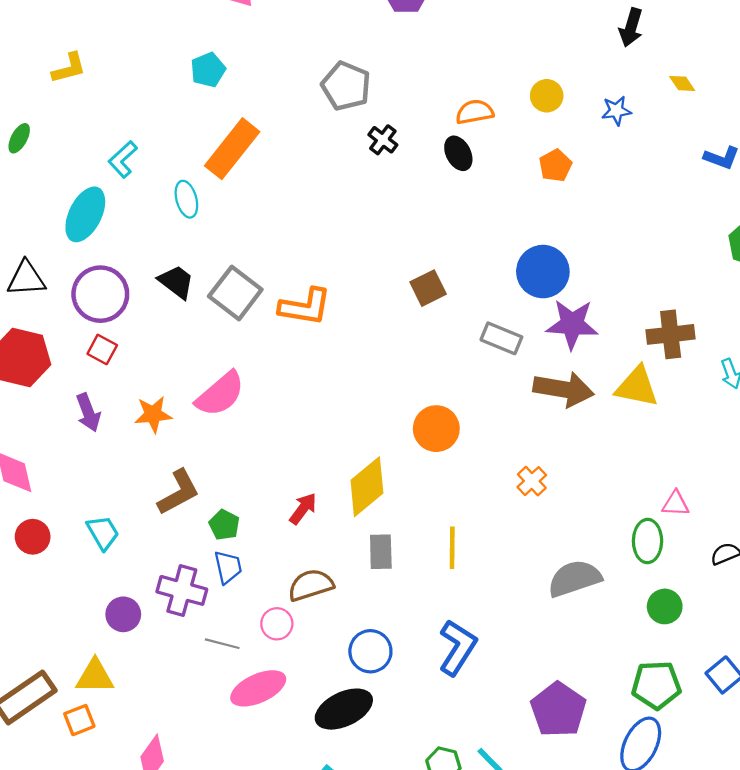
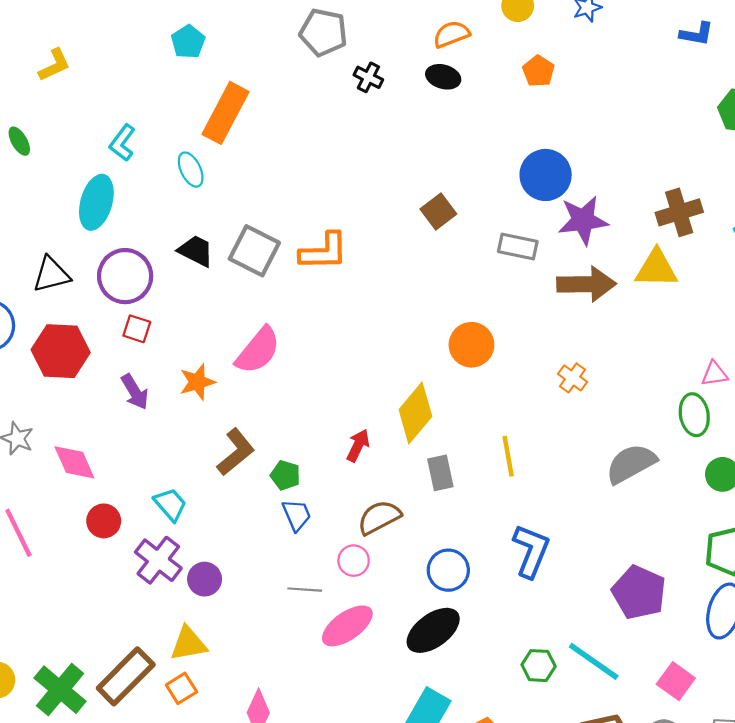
green ellipse: (19, 138) -> (19, 141), turned -48
black ellipse: (458, 153) -> (443, 77), turned -36
purple cross: (182, 590) -> (158, 560), moved, turned 33

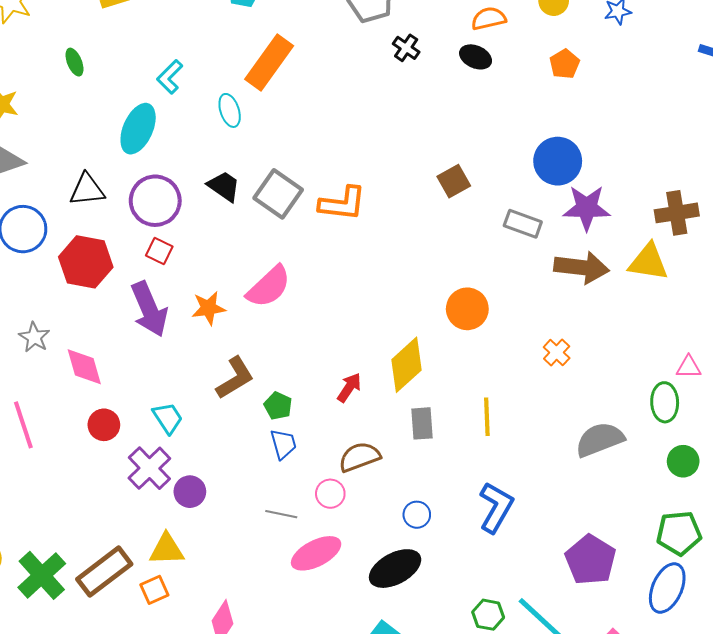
purple arrow: (135, 392) -> (149, 309), size x1.6
blue circle: (448, 570) -> (417, 515), size x0.7

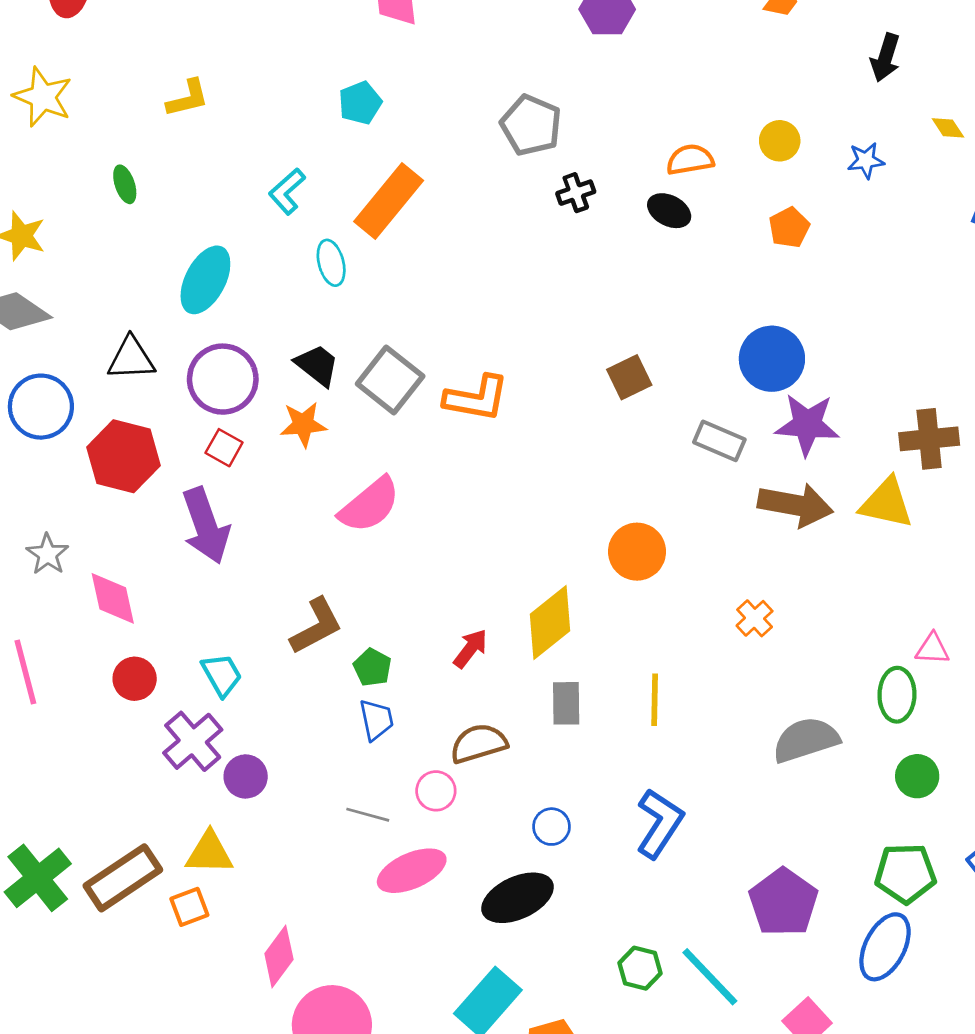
black cross: (406, 48) -> (576, 193), turned 32
cyan L-shape: (170, 77) -> (287, 191), moved
orange star: (208, 308) -> (303, 424), moved

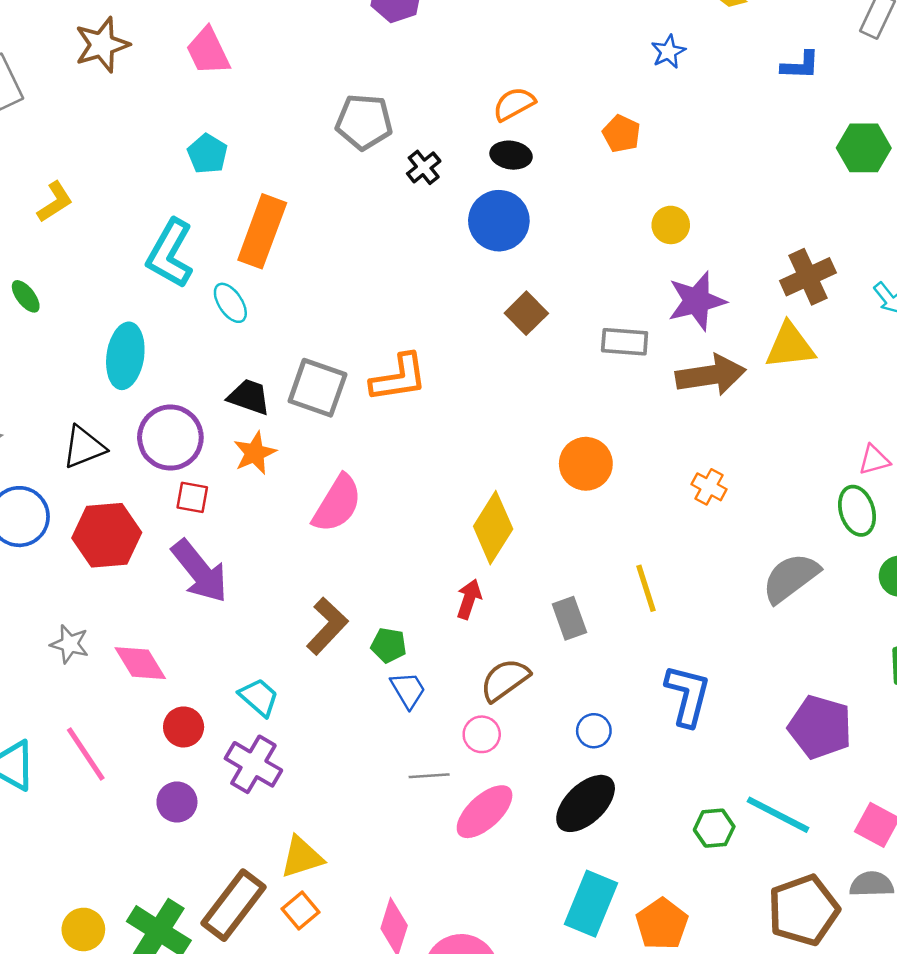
yellow circle: (780, 141) -> (671, 225), moved
cyan L-shape: (287, 191) -> (170, 254), size x1.6
blue circle: (772, 359) -> (499, 221), moved
yellow diamond: (550, 623) -> (493, 528), moved
purple circle: (246, 776) -> (177, 802), moved

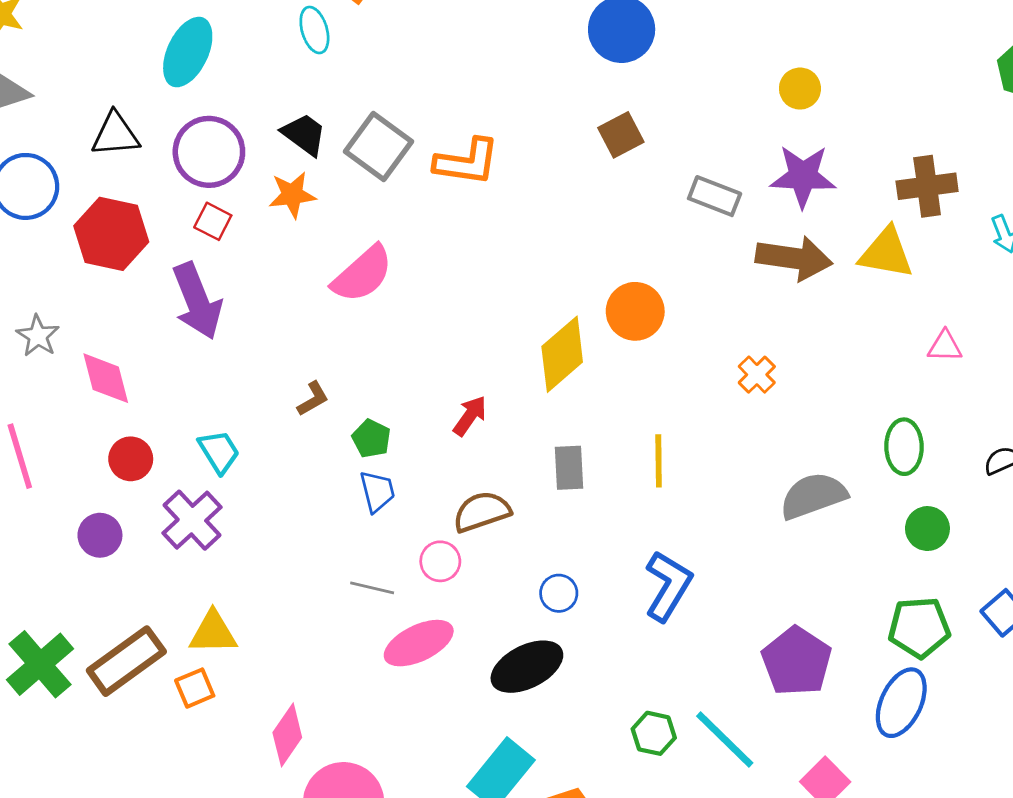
pink triangle: (874, 460) -> (945, 346), moved
yellow diamond: (493, 528) -> (562, 354), moved
brown L-shape: (327, 626) -> (313, 399), size x0.6

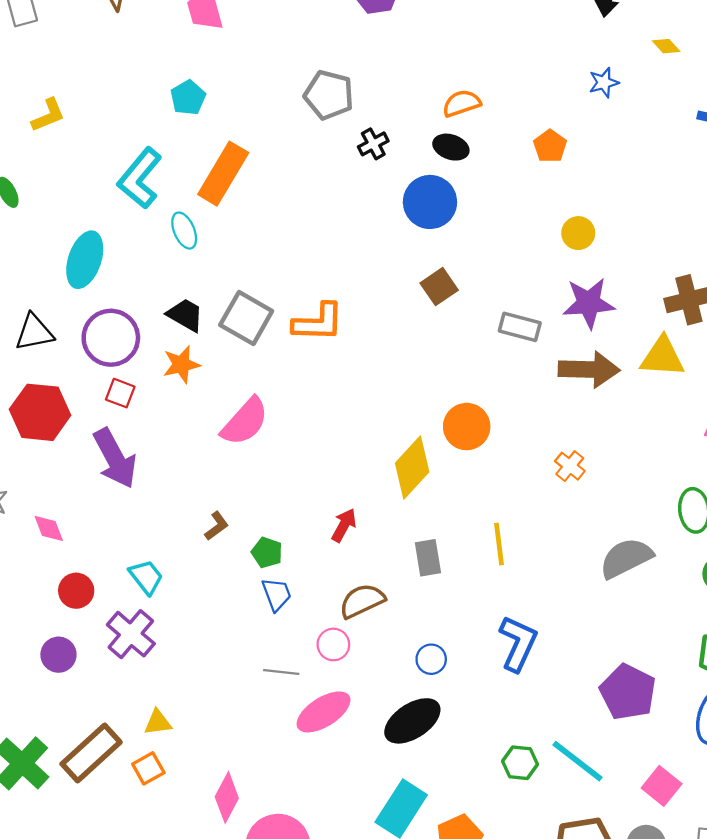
pink diamond: (106, 378) -> (49, 528), size x0.7
yellow triangle: (213, 633) -> (158, 722), size x0.7

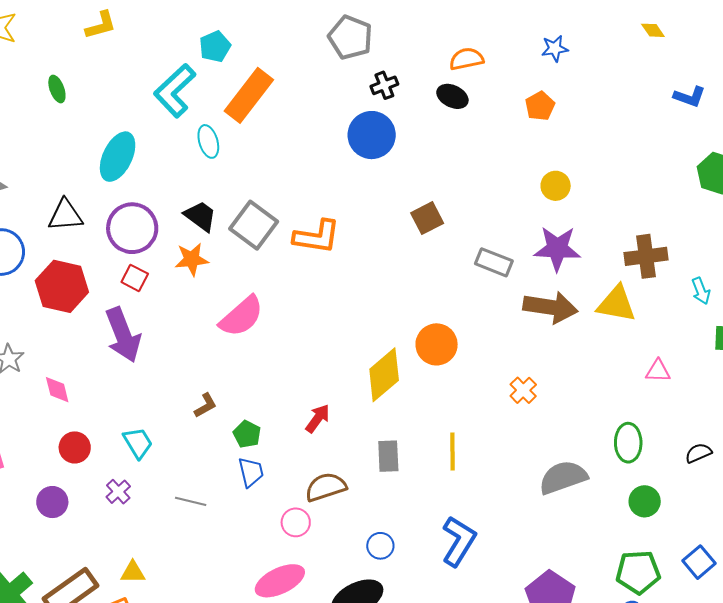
blue star: (604, 83) -> (555, 48), moved
cyan pentagon: (188, 98) -> (215, 47), moved
blue circle: (430, 202) -> (372, 135), moved
purple cross: (131, 634) -> (118, 492), size x0.6
gray line: (281, 672) -> (191, 501), moved

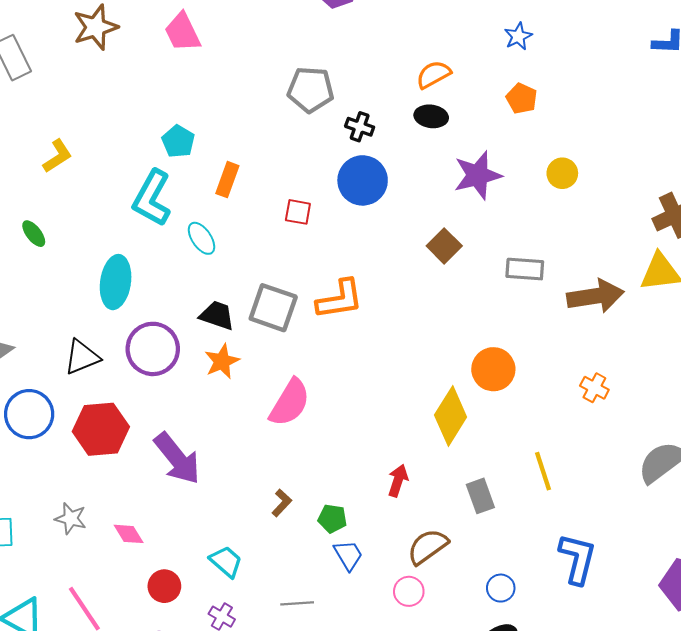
black cross: (384, 85) -> (360, 127), turned -32
orange rectangle: (249, 95) -> (227, 180), size x0.6
purple star: (557, 249) -> (478, 175), moved
red square: (135, 278) -> (298, 212), moved

